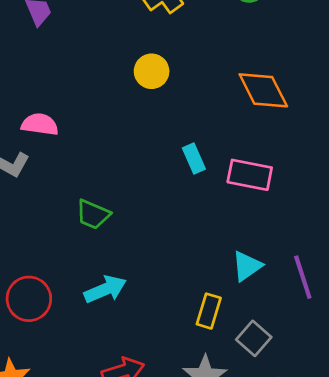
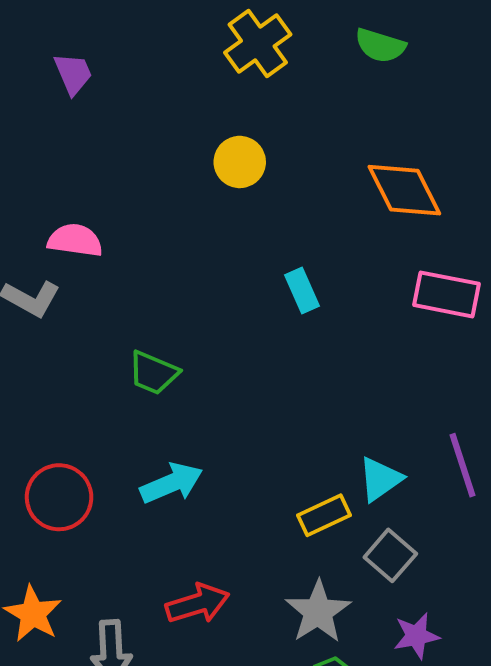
pink rectangle: (250, 175) -> (447, 294), moved
cyan triangle: (247, 266) -> (380, 479), moved
yellow rectangle: (209, 311) -> (324, 515), turned 48

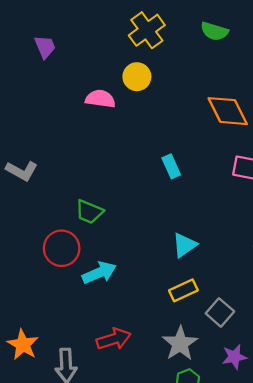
yellow circle: (240, 162) -> (137, 77), moved
pink semicircle: (75, 240) -> (100, 99), moved
cyan triangle: (380, 479) -> (184, 245), moved
red circle: (59, 497) -> (62, 248), moved

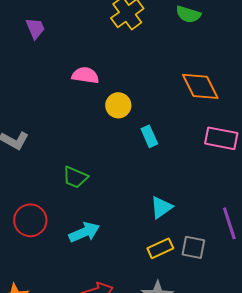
yellow circle: (137, 77) -> (118, 105), moved
red circle: (62, 248) -> (30, 220), moved
gray square: (220, 312) -> (193, 247), moved, turned -30

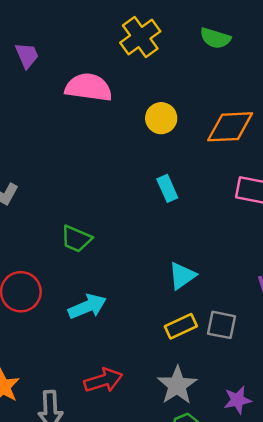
pink semicircle: (85, 75) -> (89, 87), moved, size x1.4
orange diamond: (200, 86) -> (230, 127), turned -66
yellow circle: (118, 105) -> (161, 118), moved

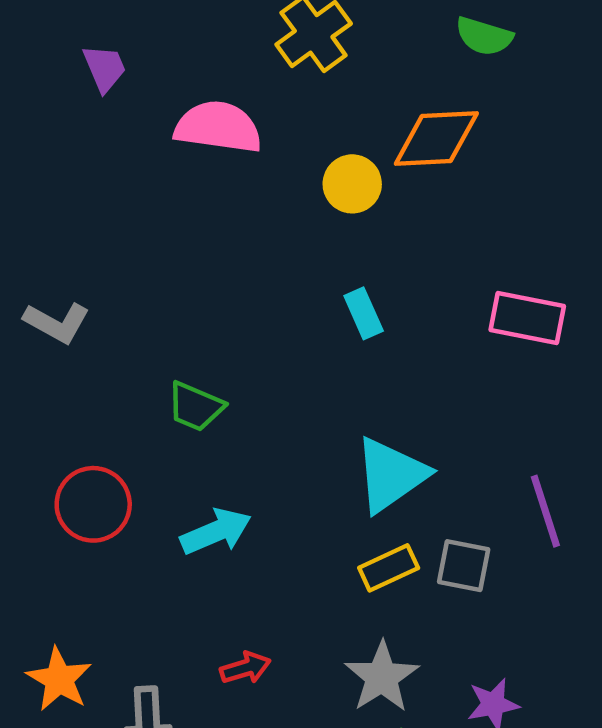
green semicircle: (215, 38) -> (484, 36), moved
orange diamond: (230, 127) -> (436, 138), moved
cyan triangle: (182, 276) -> (391, 475), size x1.5
red arrow: (103, 380) -> (245, 668), size x0.7

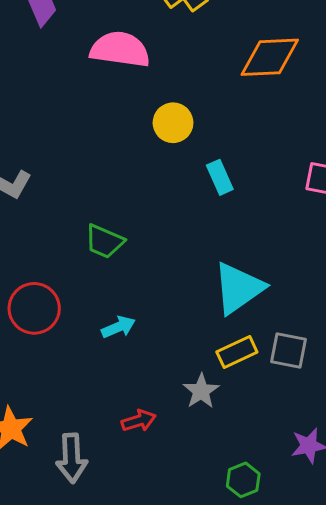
yellow circle: (352, 184) -> (173, 123), moved
cyan arrow: (216, 532) -> (118, 327), size x0.7
gray star: (382, 677) -> (201, 391), moved, size x0.7

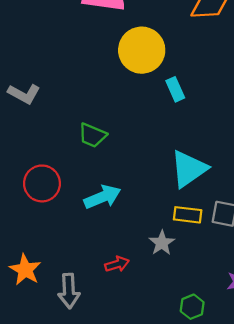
yellow circle: (173, 123) -> (142, 50), size x1.6
cyan arrow: (118, 327) -> (102, 197), size x1.5
yellow rectangle: (237, 352) -> (188, 215), turned 32

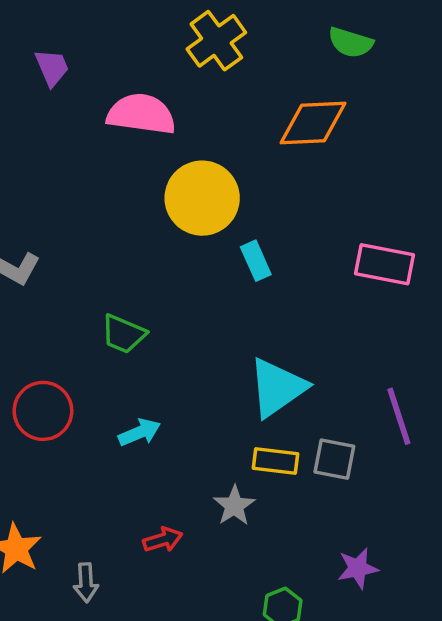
cyan arrow: (102, 197) -> (140, 432), size x0.7
gray arrow: (69, 291) -> (86, 583), size x0.7

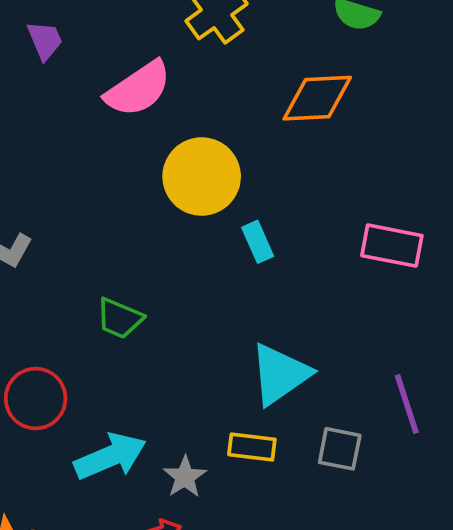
pink semicircle: (141, 114) -> (138, 89), turned 138
cyan arrow: (140, 432) -> (110, 456), moved, size x1.6
yellow rectangle: (275, 461) -> (252, 447), moved
gray star: (234, 506) -> (185, 477), moved

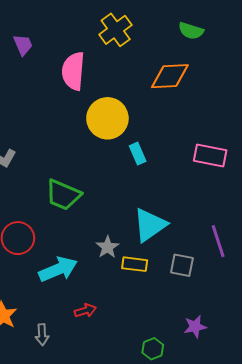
pink semicircle: (138, 89) -> (73, 71), turned 129
green trapezoid: (120, 318) -> (63, 195), size x1.4
gray star: (185, 477) -> (107, 247), moved

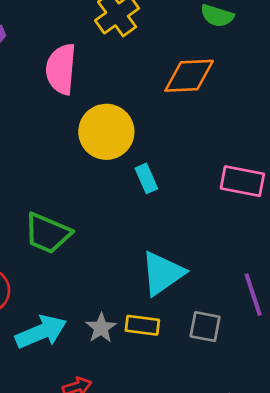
gray star: (107, 247) -> (101, 328), moved

